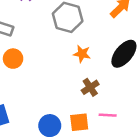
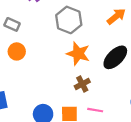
orange star: (82, 54) -> (78, 54), size x1.5

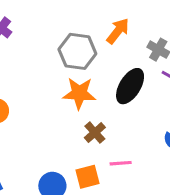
gray hexagon: (69, 20) -> (77, 51), moved

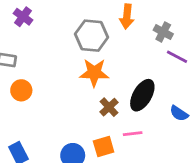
orange arrow: (118, 31) -> (127, 17), turned 150
black ellipse: (130, 86) -> (142, 95), moved

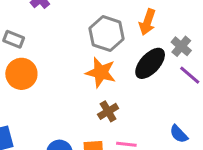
orange circle: (21, 90) -> (21, 74), size x1.4
black ellipse: (142, 95) -> (150, 63), moved

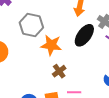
gray hexagon: (107, 34) -> (31, 25), moved

